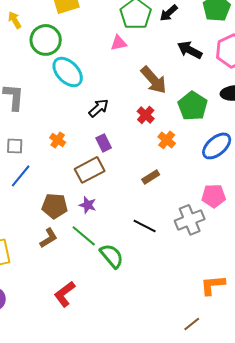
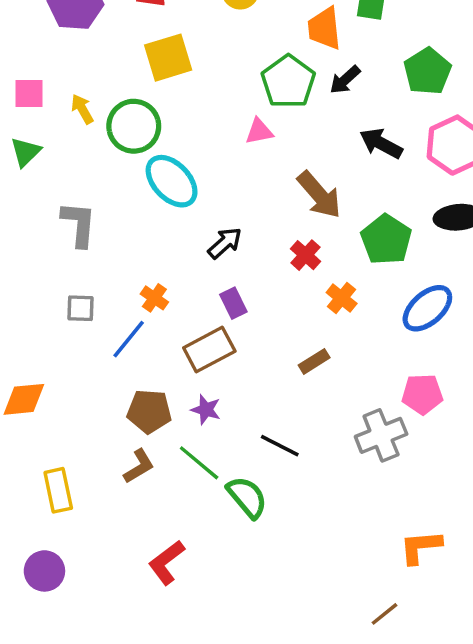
yellow arrow: (15, 20) -> (82, 109), moved
blue line: (21, 176) -> (129, 339), moved
black line: (145, 226) -> (280, 446), moved

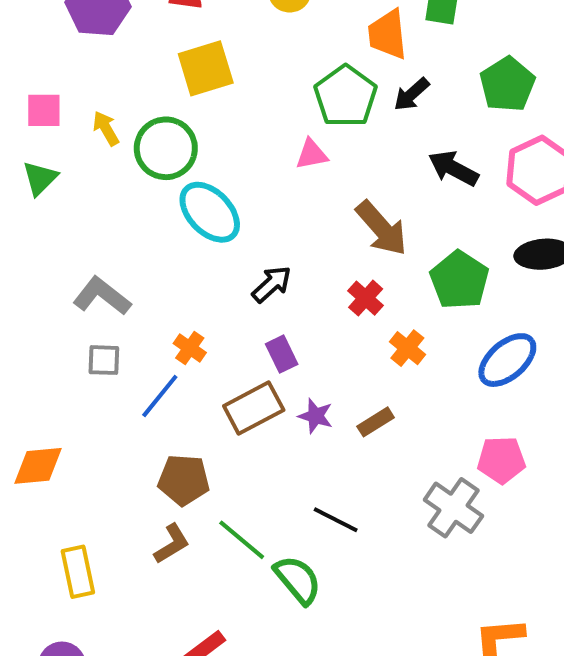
gray L-shape: (79, 224) -> (102, 296), moved, turned -57
purple star: (206, 410) -> (316, 416), moved
gray cross: (381, 435) -> (453, 508), turned -33

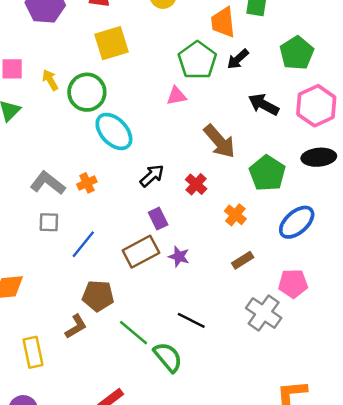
red cross: (366, 298) -> (196, 184), moved
orange cross: (190, 348) -> (87, 183), moved, turned 30
brown rectangle: (376, 422) -> (243, 260), moved
brown L-shape: (172, 544) -> (76, 326), moved

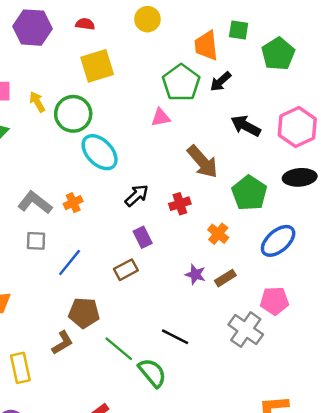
green pentagon: (297, 53) -> (278, 54), moved
red cross: (196, 184) -> (180, 204), turned 30
brown rectangle: (141, 252) -> (126, 270), size x0.7
purple star: (179, 257) -> (195, 274), moved

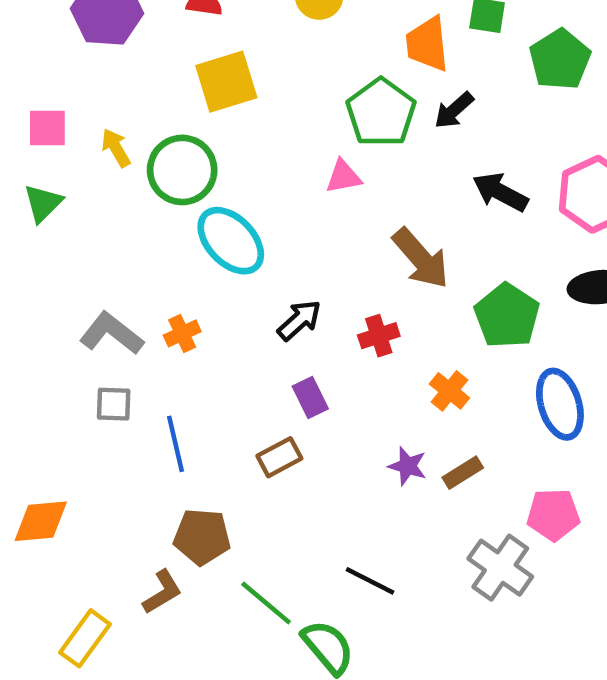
blue ellipse: (278, 241) -> (560, 404), turned -66
blue line: (70, 262) -> (176, 444), turned -52
yellow rectangle: (20, 368) -> (85, 638), turned 48

